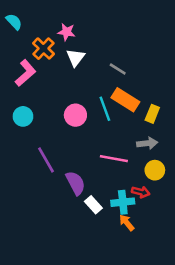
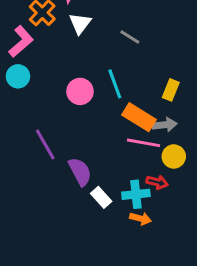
orange rectangle: (125, 100) -> (139, 117), moved
cyan circle: (23, 116) -> (18, 76), moved
pink line: (114, 159) -> (144, 143), moved
orange arrow: (127, 223) -> (140, 218), turned 144

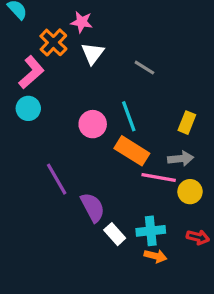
orange rectangle: (139, 117) -> (132, 151), moved
red arrow: (157, 182) -> (198, 237), moved

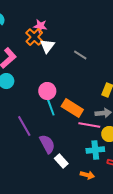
orange cross: (53, 42) -> (34, 37), moved
cyan line: (129, 116) -> (50, 106), moved
cyan cross: (151, 231) -> (95, 150), moved

